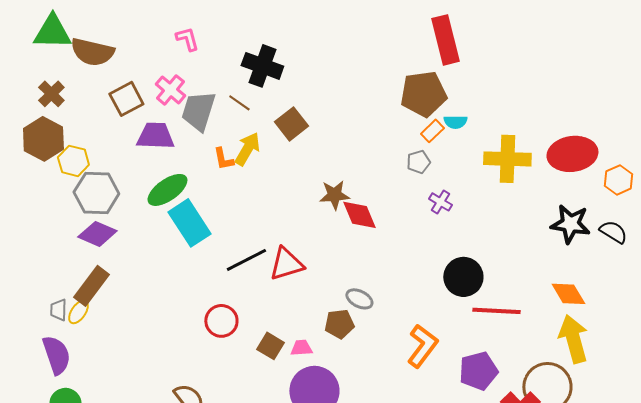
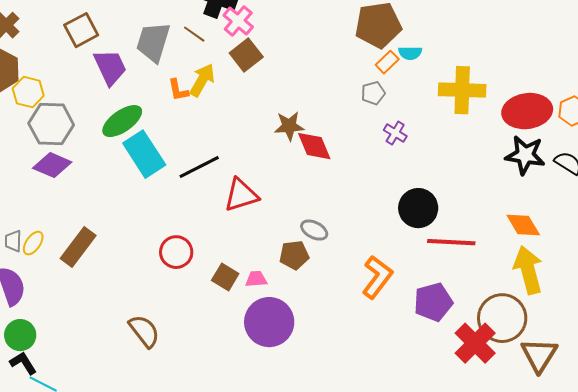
pink cross: (170, 90) -> (238, 21), moved
purple trapezoid: (155, 136) -> (110, 67), turned 63
red ellipse: (572, 154) -> (527, 111), moved
black line: (246, 260) -> (199, 167), moved
brown rectangle: (91, 286) -> (78, 247), moved

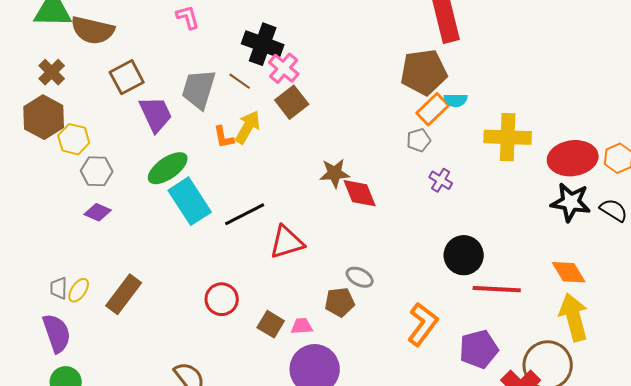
orange rectangle: (387, 62) -> (433, 109), size x1.4
gray hexagon: (51, 124) -> (97, 171), size x0.7
purple diamond: (52, 165) -> (98, 212), size x0.7

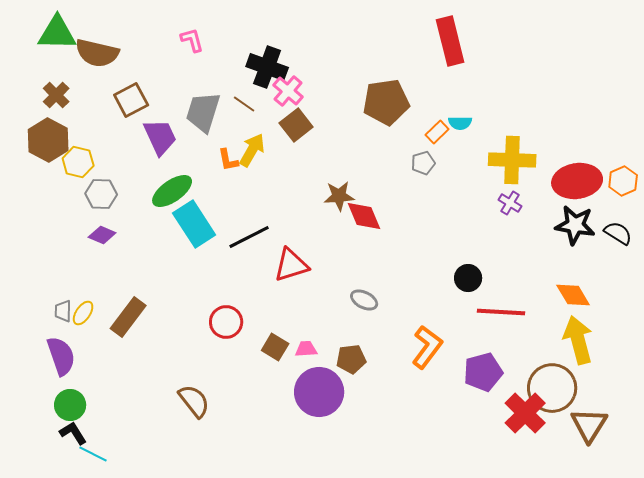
brown pentagon: (424, 72) -> (386, 102), moved
orange rectangle: (433, 109) -> (437, 132), size x0.7
purple cross: (441, 180) -> (510, 203), moved
black circle: (464, 255) -> (468, 278), size x0.7
brown pentagon: (340, 302) -> (351, 359), moved

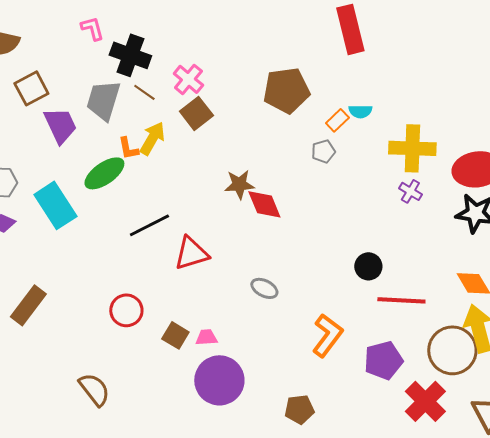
black cross: (267, 67) -> (130, 55), moved
green ellipse: (172, 191) -> (104, 173), moved
cyan rectangle: (194, 224) -> (55, 205), moved
brown pentagon: (351, 359) -> (299, 409), moved
brown circle: (552, 388) -> (452, 350), moved

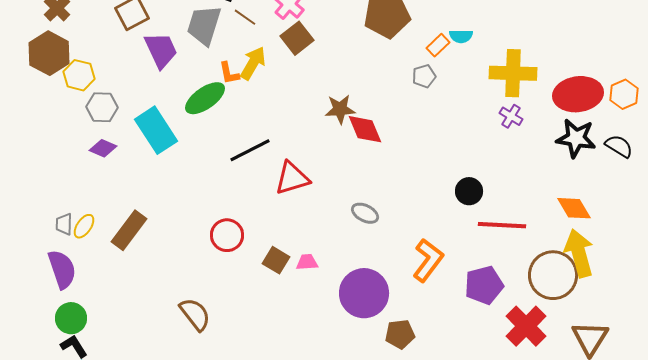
purple circle: (219, 380) -> (364, 293), moved

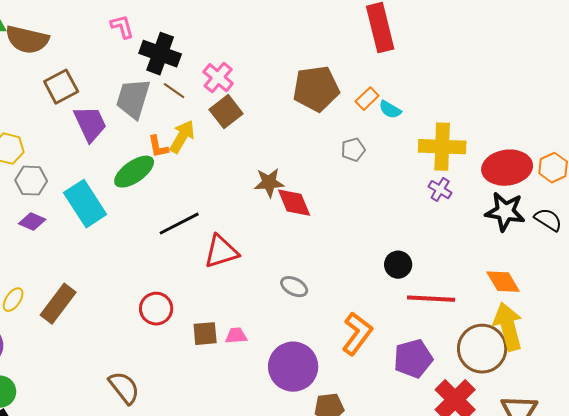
cyan semicircle: (461, 36) -> (390, 110), turned 30
orange rectangle: (438, 45) -> (367, 99), moved
brown square: (276, 260) -> (205, 334), turned -36

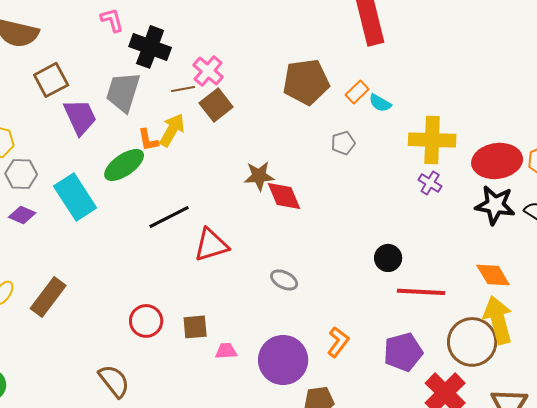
brown line: (174, 91) -> (183, 89), moved, turned -45
red circle: (156, 309) -> (146, 321), moved
orange L-shape: (357, 334) -> (338, 342), moved, size x0.7
pink trapezoid: (236, 336) -> (226, 351), moved

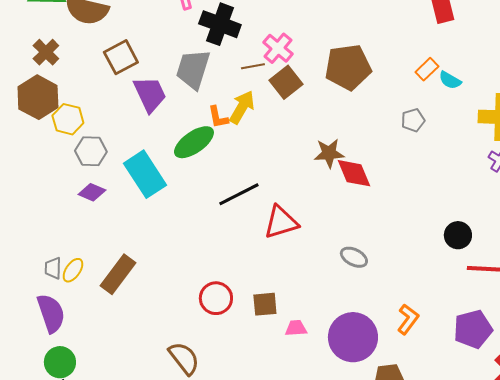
brown pentagon: (306, 82) -> (348, 67), moved

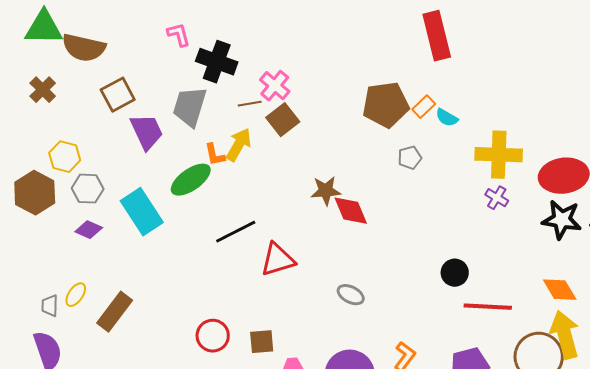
brown pentagon: (348, 67) -> (386, 105), moved
brown hexagon: (38, 97) -> (35, 193), moved
yellow ellipse: (73, 270) -> (76, 295), moved

